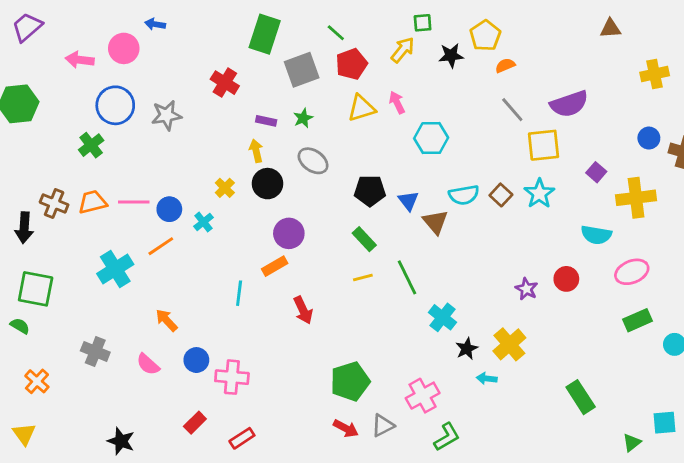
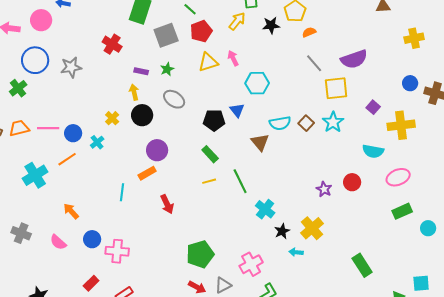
blue triangle: (408, 201) -> (237, 110), moved

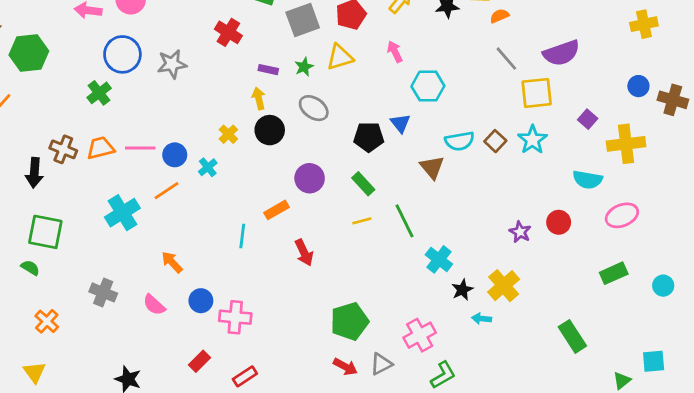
yellow triangle: (208, 62) -> (340, 57), moved
purple circle: (157, 150) -> (310, 178), moved
green rectangle: (402, 211) -> (614, 273), moved

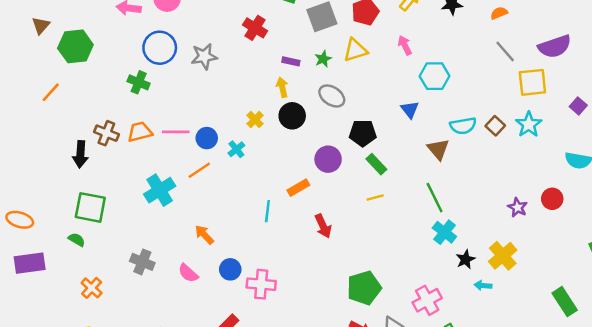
green cross: (99, 93) -> (139, 82), turned -30
black pentagon: (369, 137) -> (363, 133), moved
green line: (405, 221) -> (435, 198), moved

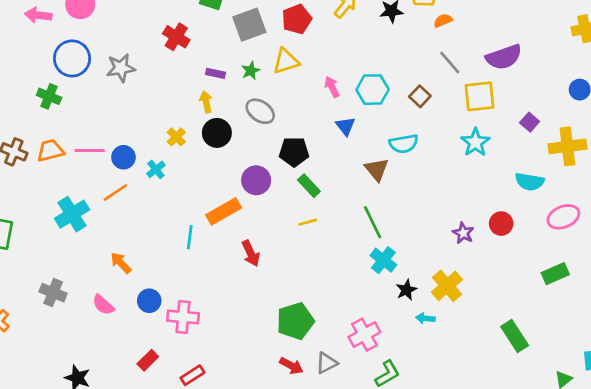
pink arrow: (405, 45) -> (332, 87), moved
brown square: (495, 126) -> (420, 96), moved
orange rectangle: (298, 188) -> (224, 211), size x1.4

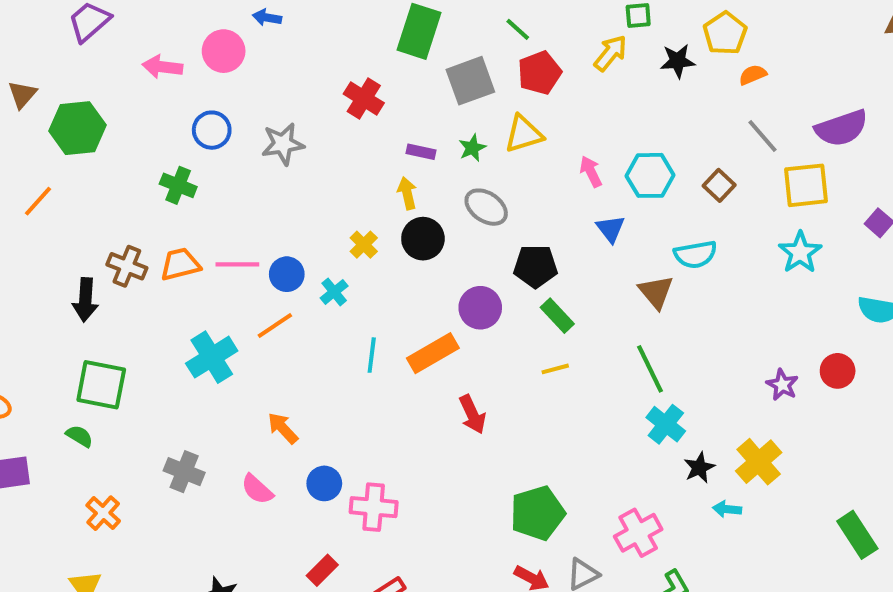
blue circle: (72, 58) -> (212, 130), size x0.7
cyan line: (190, 237) -> (372, 355), moved

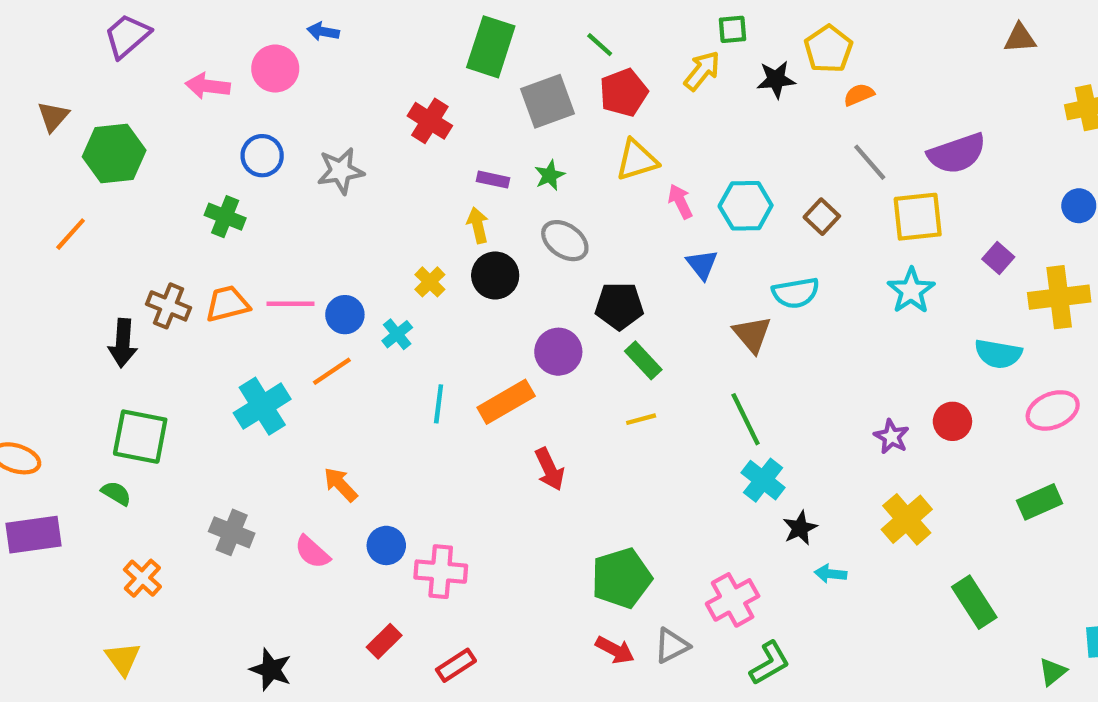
yellow triangle: (524, 134) -> (637, 160), moved
yellow cross: (759, 462) -> (907, 519), moved

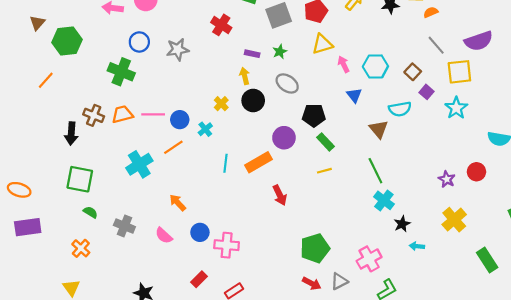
green cross: (225, 217) -> (121, 72), size x1.4
purple square: (998, 258) -> (427, 92), moved
green semicircle: (116, 493) -> (90, 212), moved

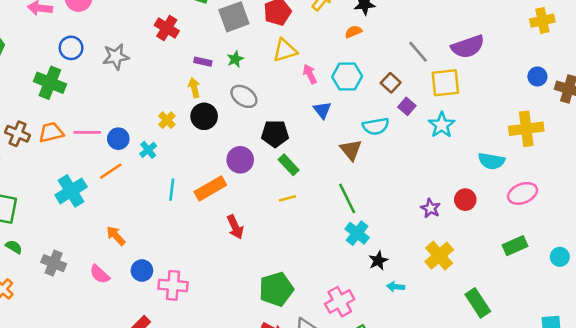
orange semicircle: (431, 12) -> (353, 32), moved

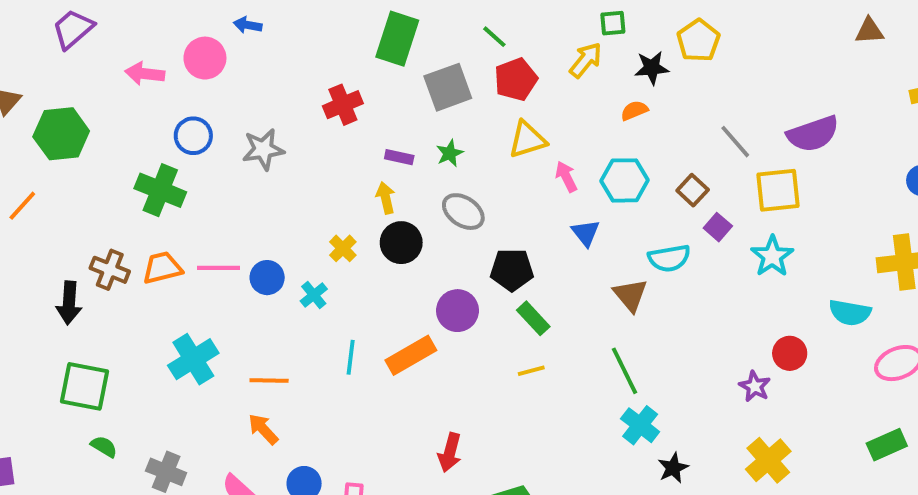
red cross: (167, 28) -> (343, 105), turned 35
orange line: (111, 171) -> (269, 381), moved, turned 35
red circle: (465, 200) -> (790, 353), moved
red arrow: (235, 227) -> (450, 452), moved, turned 40

